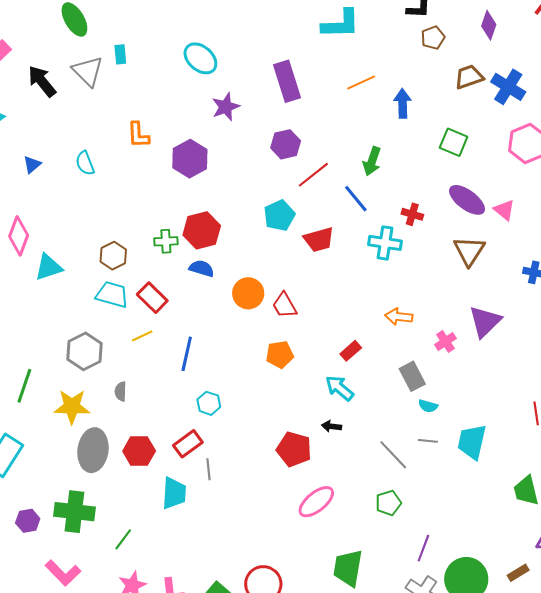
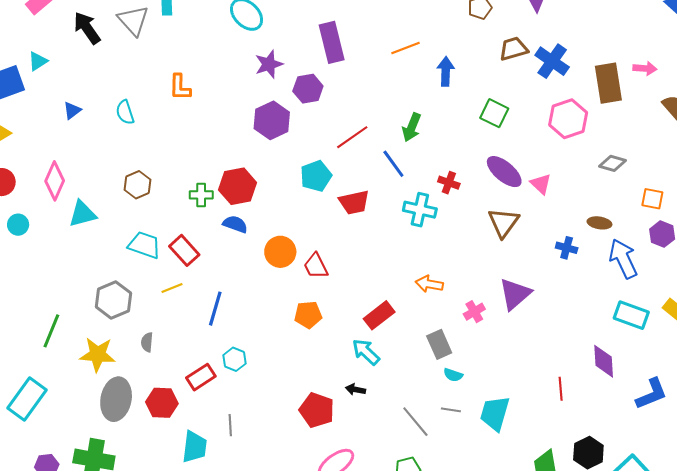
purple hexagon: (286, 144) -> (308, 89), moved
purple hexagon: (190, 159) -> (272, 120), moved
brown hexagon: (113, 256) -> (138, 185), moved
red rectangle: (351, 351) -> (379, 315), size x1.4
red rectangle: (188, 444) -> (201, 377), moved

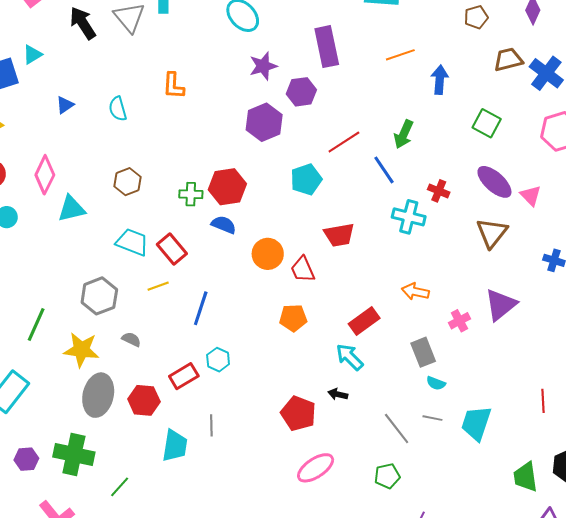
red trapezoid: (354, 202) -> (339, 235), moved
gray semicircle: (147, 342) -> (131, 339), turned 108

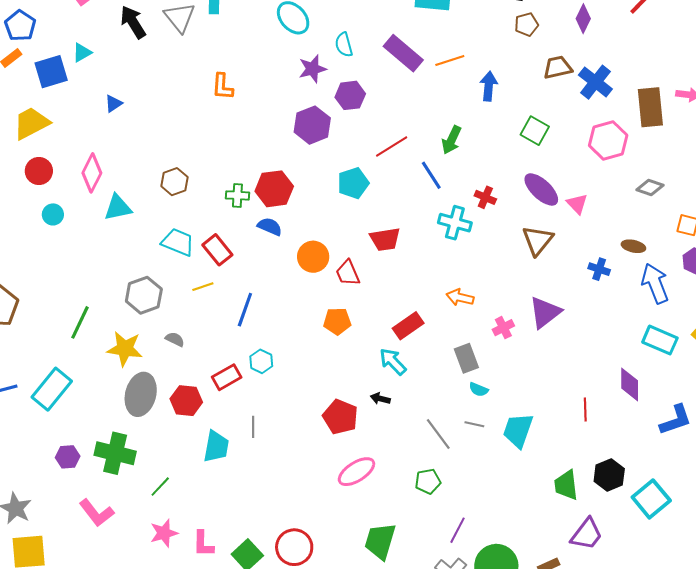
purple rectangle: (327, 47) -> (403, 53), moved, turned -39
cyan semicircle: (118, 109) -> (344, 45), moved

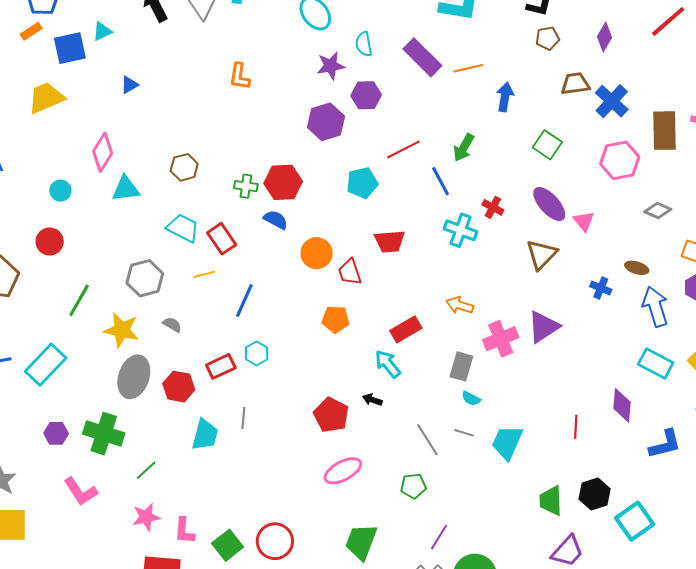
red circle: (39, 171) -> (50, 242), moved
pink cross: (503, 328) -> (501, 339), size x1.6
gray rectangle: (466, 358) -> (461, 366), turned 32

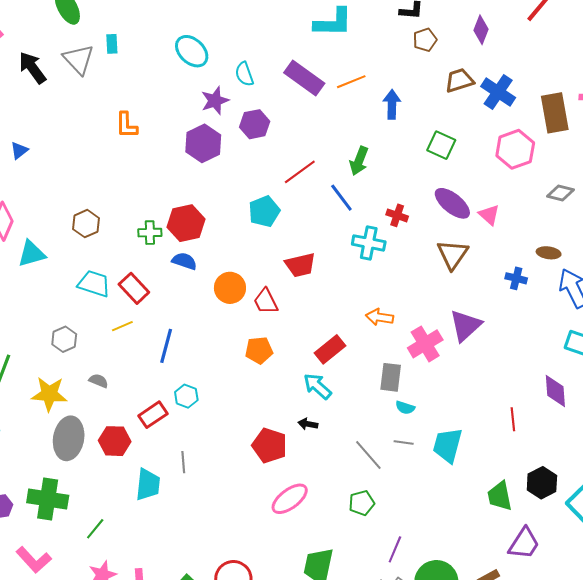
purple hexagon: (326, 122) -> (203, 143), moved
gray hexagon: (145, 278) -> (64, 339), size x0.7

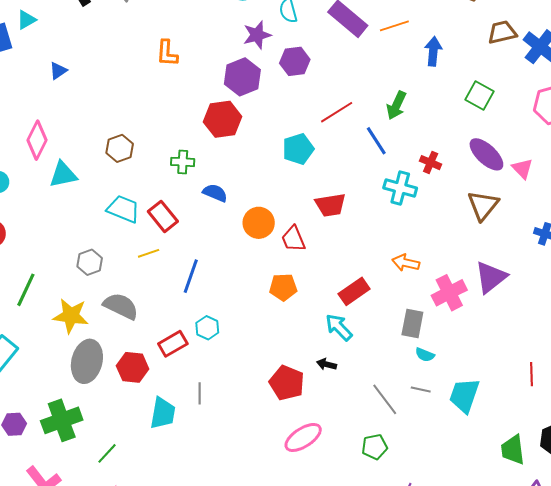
red hexagon: (186, 223) -> (223, 119), moved
gray semicircle: (99, 381) -> (121, 306), size x1.8
green cross: (48, 499) -> (62, 420), turned -33

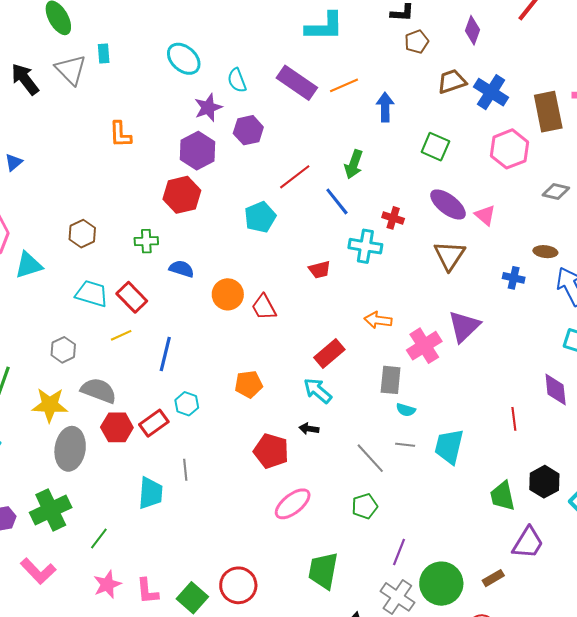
red trapezoid: (330, 205) -> (320, 270), moved, size x0.7
orange pentagon: (283, 287) -> (249, 384), moved
red hexagon: (133, 367) -> (117, 427), moved

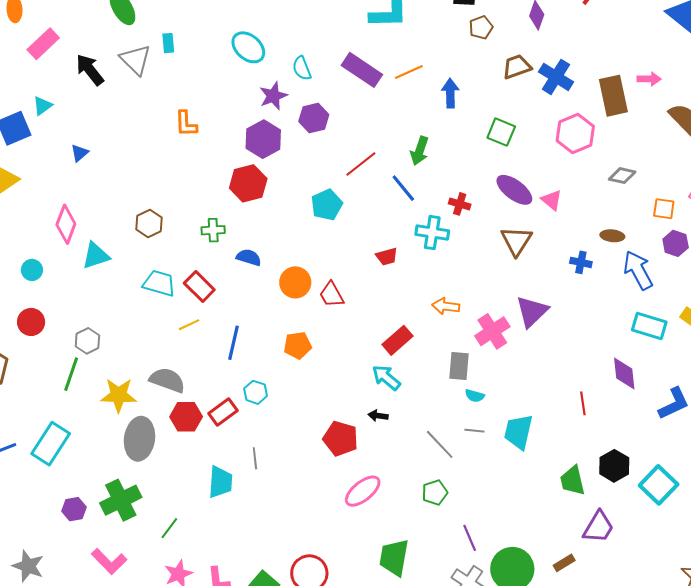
gray hexagon: (63, 350) -> (87, 341), moved
orange pentagon: (249, 384) -> (298, 345), moved
purple line: (399, 552) -> (470, 538), turned -44

